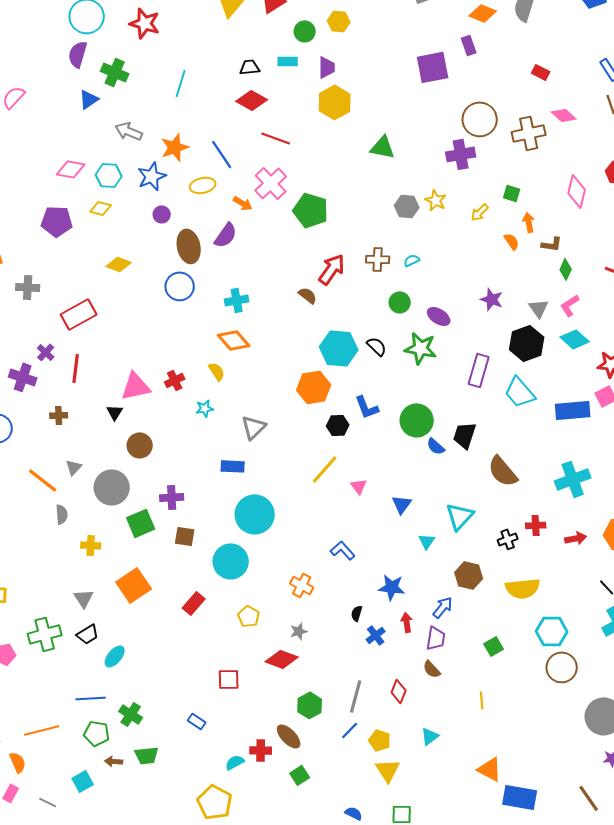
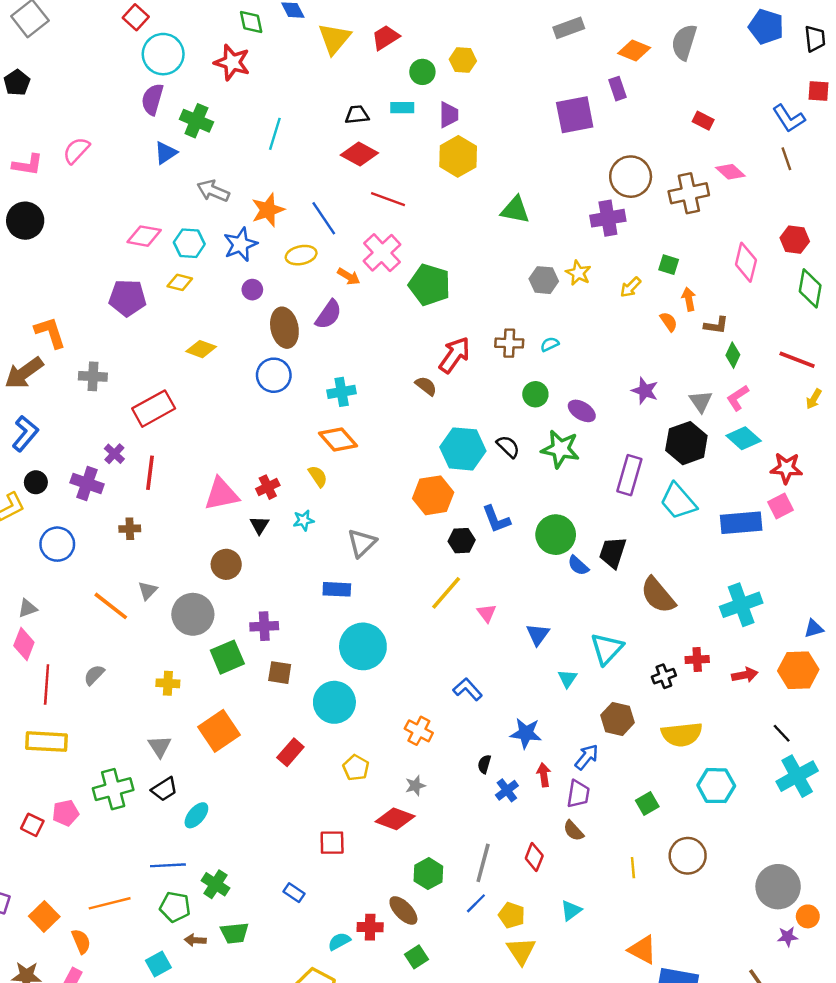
black triangle: (115, 412) -> (259, 525), moved
gray semicircle: (62, 514) -> (94, 675), moved, turned -132
brown circle: (562, 667) -> (688, 856), moved

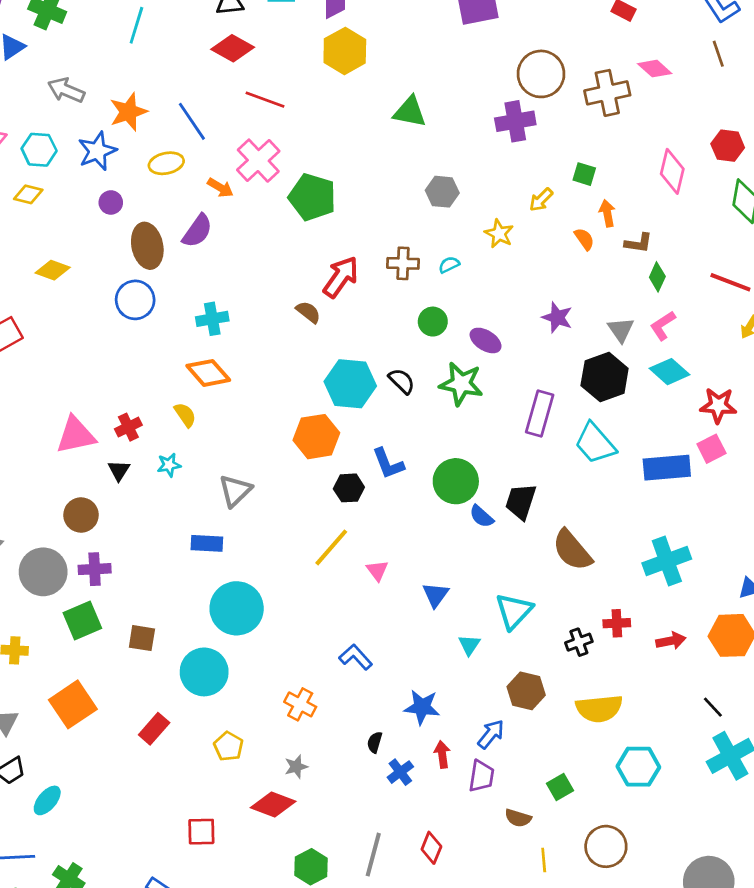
yellow star: (578, 273) -> (499, 234), moved
purple cross: (264, 626) -> (95, 569), moved
brown semicircle: (573, 831) -> (518, 818), moved, turned -30

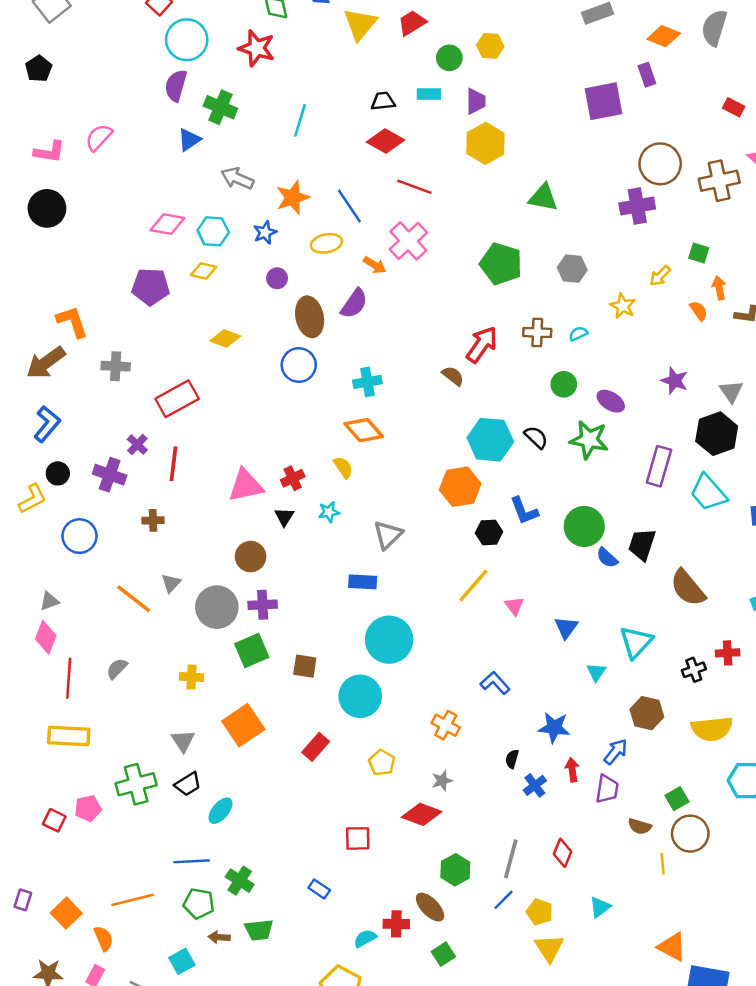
blue star: (97, 151) -> (265, 233), size x0.7
green pentagon: (312, 197) -> (501, 264), moved
brown circle: (606, 846) -> (690, 834), moved

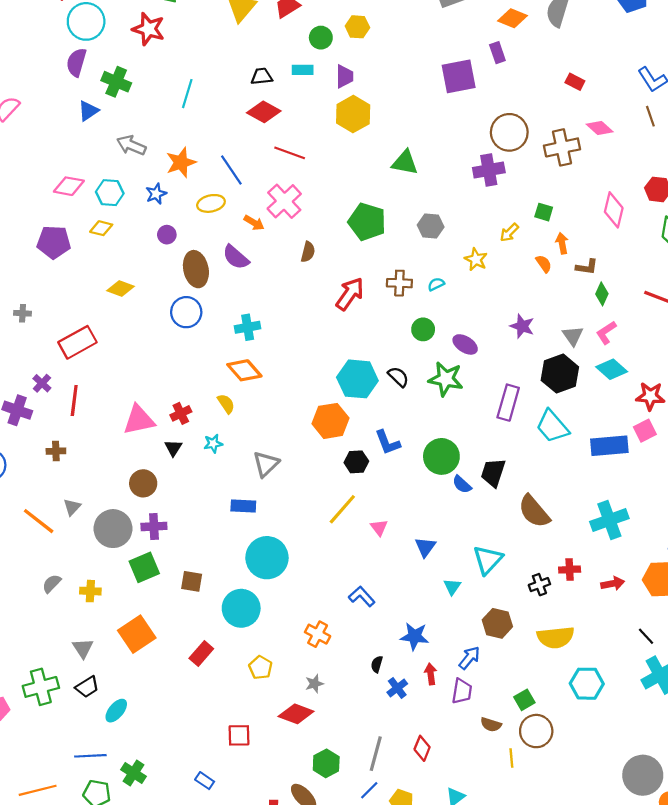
purple semicircle: (354, 304) -> (236, 257), turned 96
gray cross: (116, 366) -> (23, 313), size x0.7
brown semicircle: (453, 376) -> (308, 252), moved, turned 66
gray semicircle: (117, 669) -> (52, 584), moved

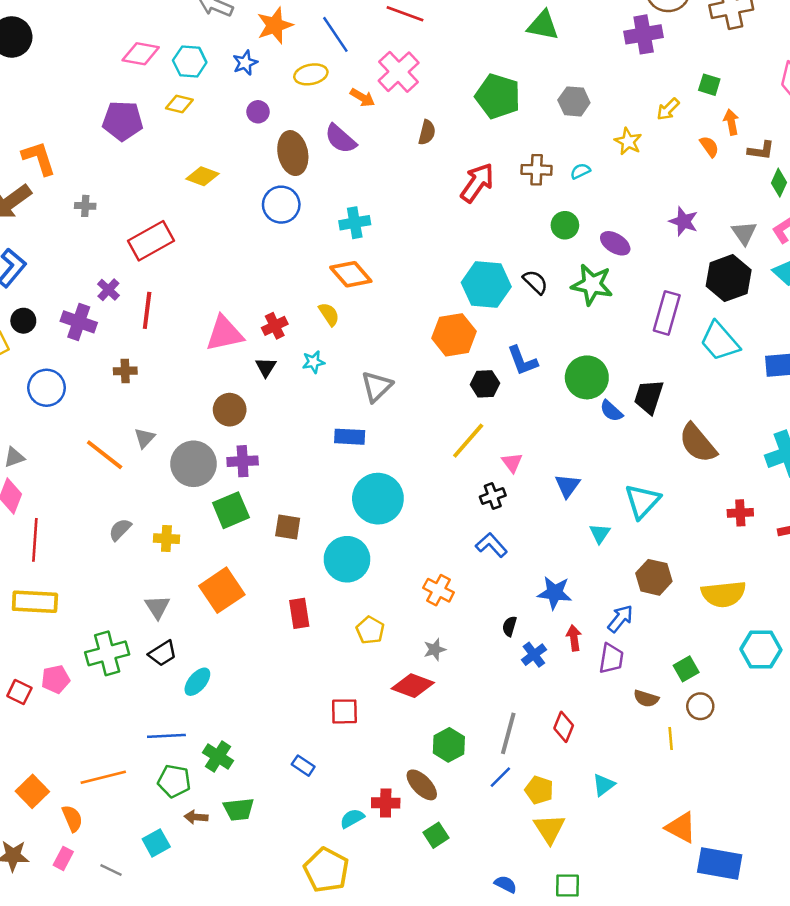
black cross: (539, 585) -> (493, 496), moved
red rectangle: (201, 654) -> (299, 613), turned -50
brown circle: (536, 731) -> (700, 706), size x0.7

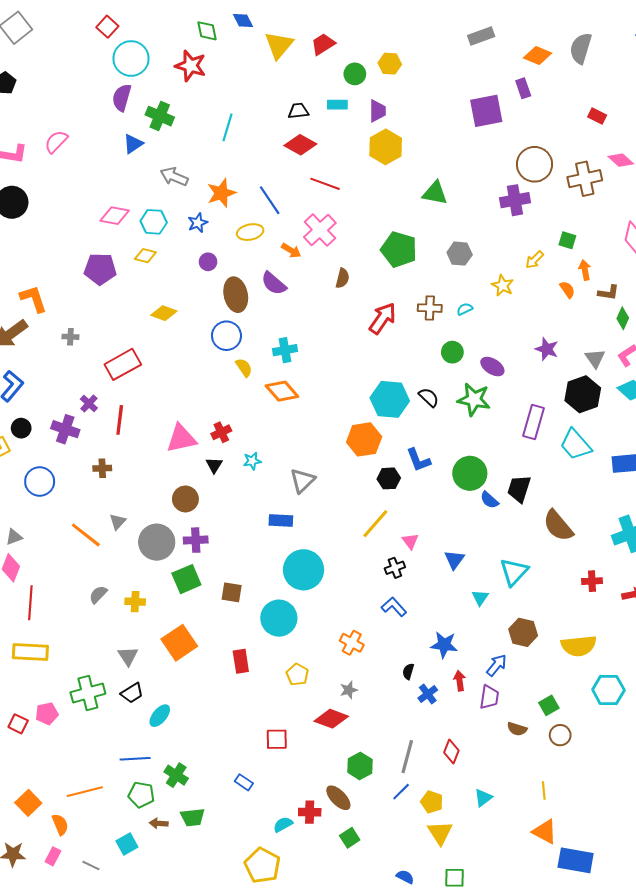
yellow semicircle: (329, 314) -> (244, 368), moved
yellow line: (671, 738) -> (544, 791), moved

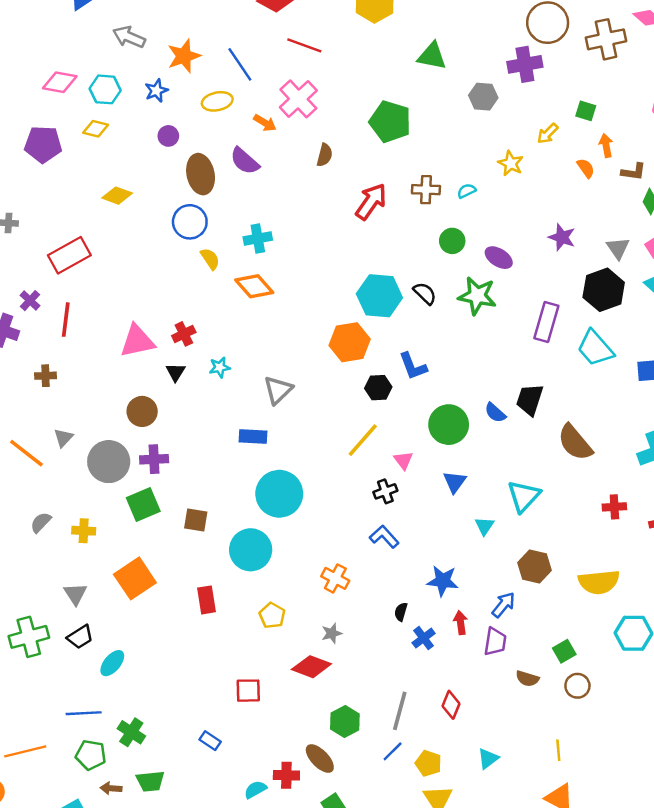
gray hexagon: (460, 254) -> (483, 97), moved
green circle: (470, 473) -> (449, 425), moved

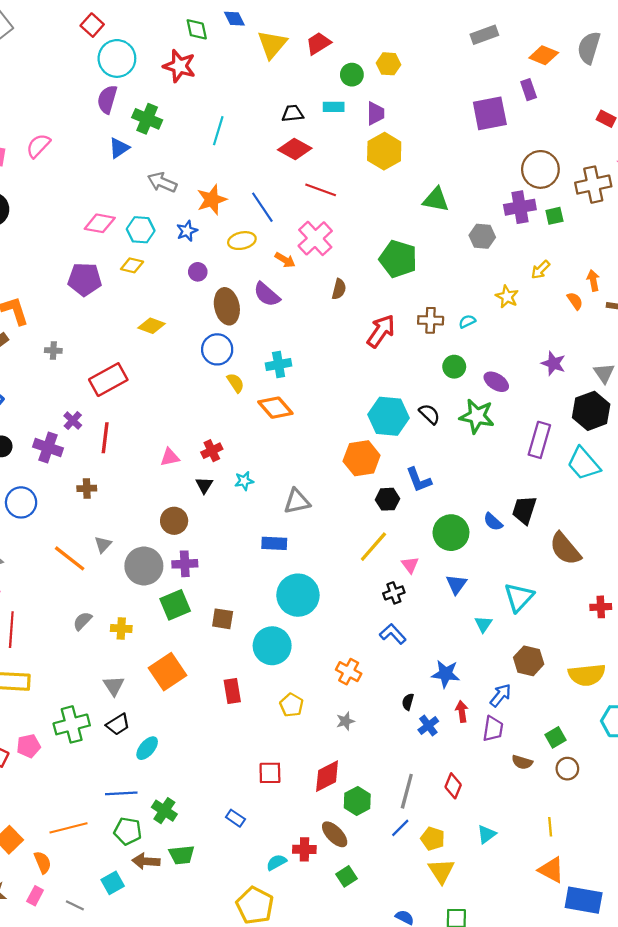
green square: (586, 111) -> (554, 216), moved, turned -30
pink triangle: (137, 341) -> (170, 457), size x0.6
gray triangle: (278, 390) -> (297, 501), turned 32
red diamond: (311, 667) -> (327, 776), moved, turned -48
brown arrow: (111, 788) -> (146, 861), size x1.4

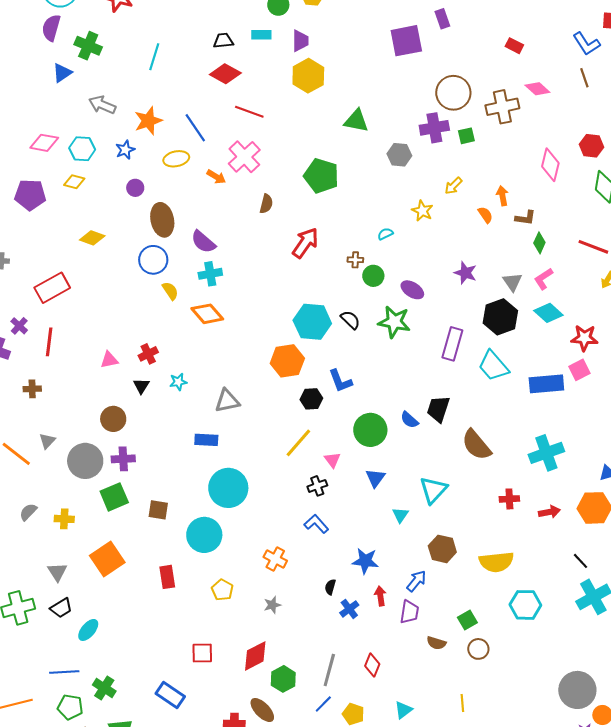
purple semicircle: (267, 294) -> (203, 242), moved
brown cross: (431, 320) -> (355, 260), moved, size x0.7
blue rectangle: (235, 818) -> (170, 695), size x1.6

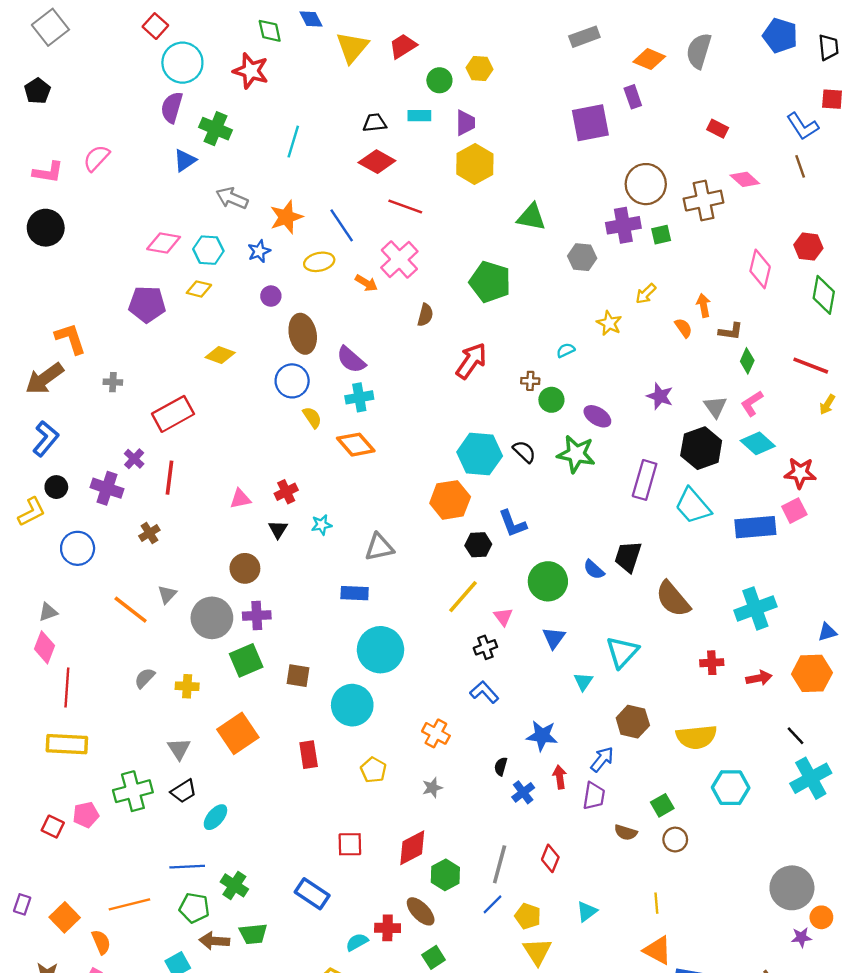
brown cross: (32, 389) -> (149, 533), turned -30

